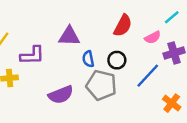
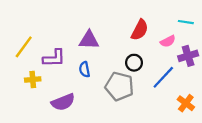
cyan line: (172, 17) -> (186, 22), turned 49
blue semicircle: (88, 59) -> (84, 69), moved
purple semicircle: (61, 95) -> (63, 102), moved

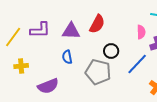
red semicircle: (140, 30) -> (97, 24), moved
pink semicircle: (168, 41) -> (141, 32), turned -64
purple L-shape: (54, 58) -> (40, 30), moved

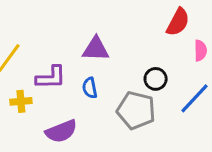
red semicircle: (97, 24) -> (178, 22), moved
purple L-shape: (40, 30) -> (51, 77), moved

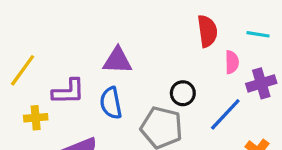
red semicircle: (178, 22) -> (207, 31), turned -36
blue semicircle: (90, 88) -> (111, 103), size x1.4

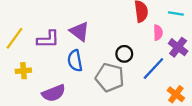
purple triangle: (117, 60) -> (79, 31), turned 35
purple cross: (261, 83) -> (178, 47), turned -36
purple L-shape: (68, 92) -> (48, 39), moved

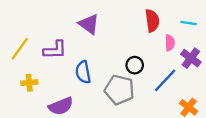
purple triangle: (79, 31) -> (89, 24), moved

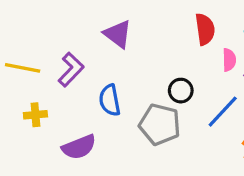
yellow line: (20, 49) -> (23, 68), turned 65
purple L-shape: (55, 50) -> (71, 70), turned -45

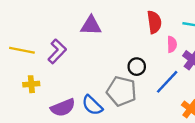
purple triangle: (118, 34) -> (91, 26), turned -35
blue semicircle: (110, 100) -> (92, 105), moved, turned -35

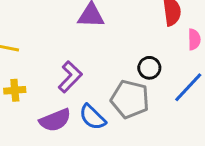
purple L-shape: (57, 51) -> (70, 77), moved

